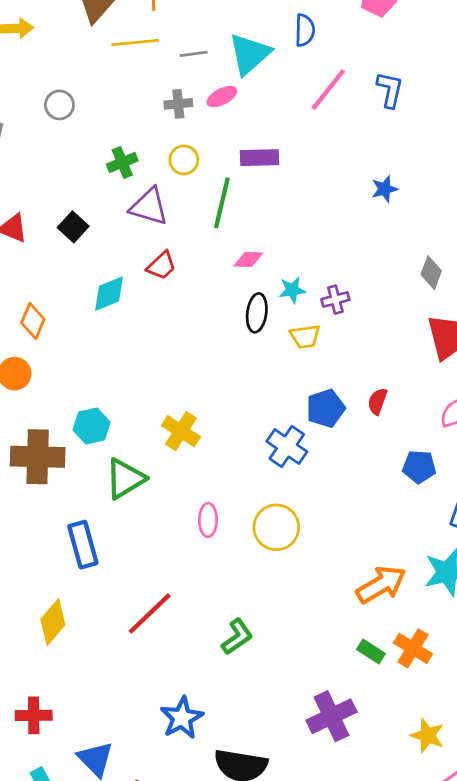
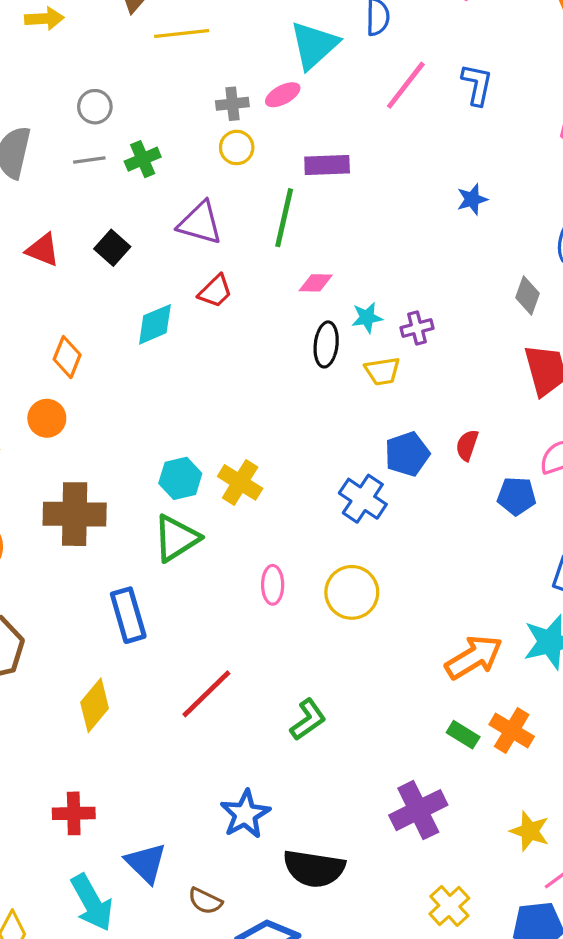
gray line: (194, 54) -> (89, 160), moved
yellow circle: (184, 160) -> (237, 147), moved
green cross: (122, 162) -> (143, 159), moved
cyan hexagon: (92, 426) -> (180, 478), moved
blue pentagon: (419, 467) -> (517, 496), moved

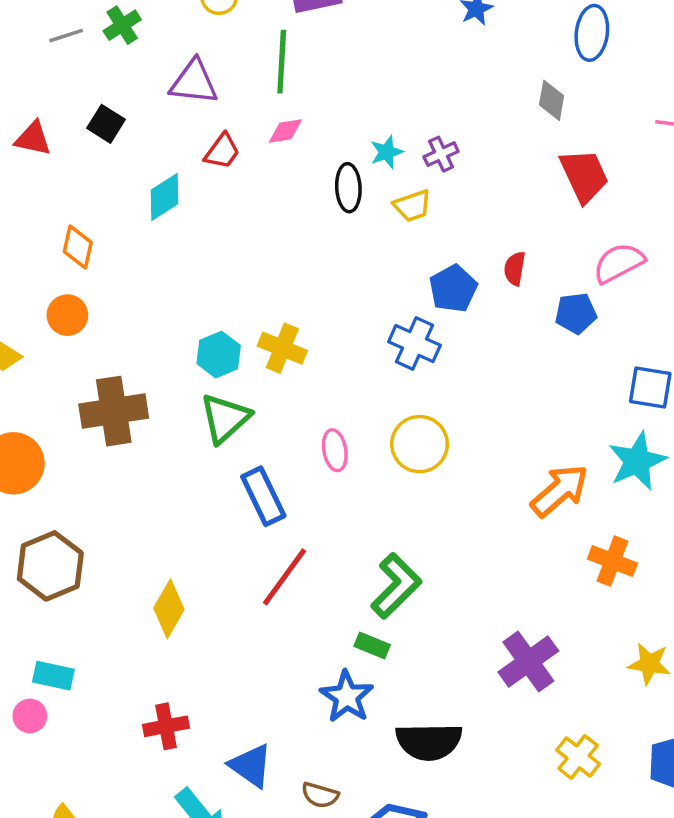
pink diamond: (316, 283) -> (285, 131), moved
blue rectangle: (128, 615) -> (263, 496), moved
green L-shape: (308, 720) -> (396, 586), size x1.4
green rectangle: (463, 735) -> (372, 645), moved

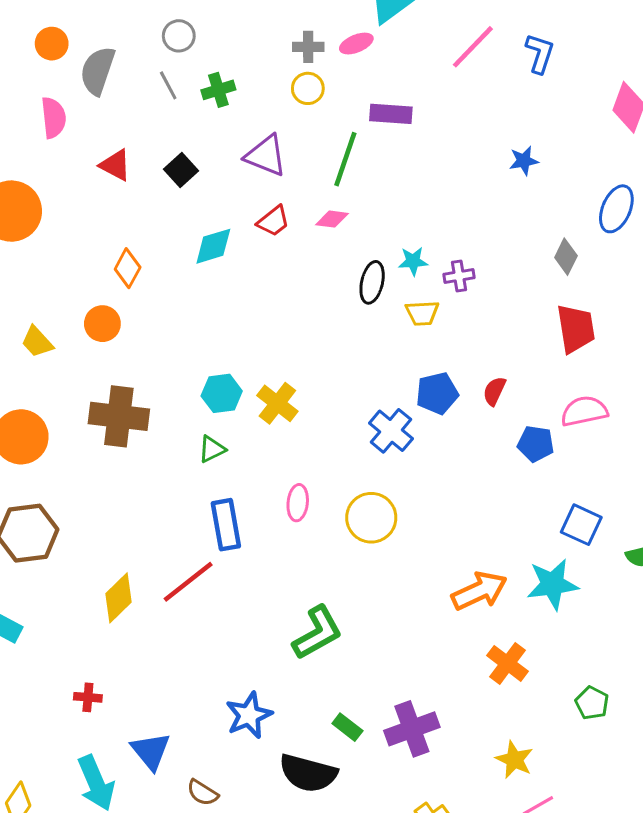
gray line: (66, 36) -> (168, 85), turned 64
green triangle: (225, 418) -> (212, 449), size x0.6
red line: (285, 577) -> (188, 582), moved
green rectangle: (372, 645) -> (347, 727), moved
red cross: (166, 726) -> (88, 697), size x0.7

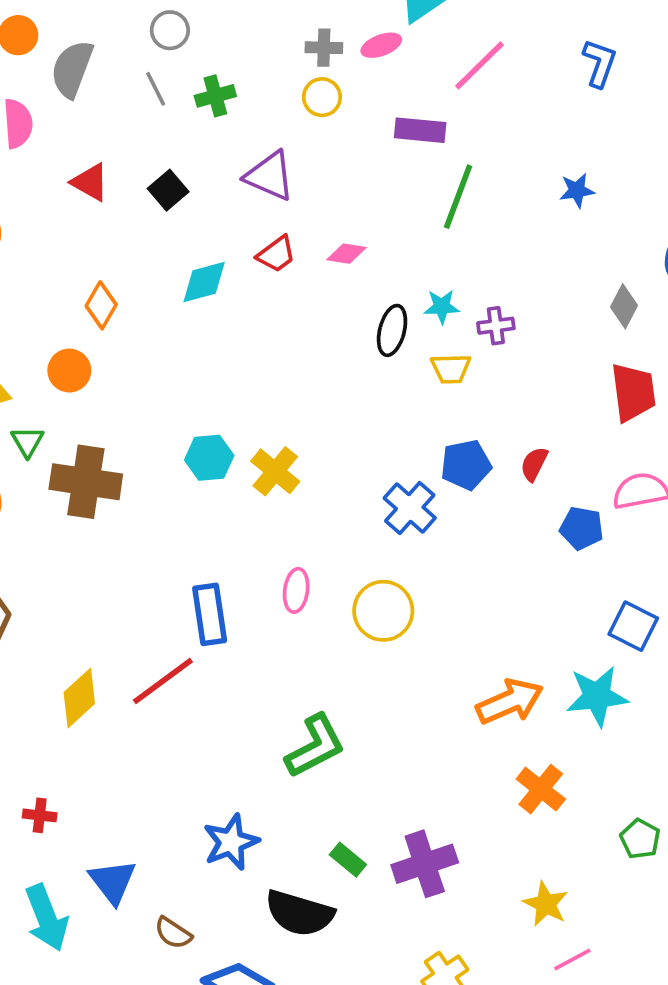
pink line: (473, 47) -> (480, 65), moved
green line: (345, 159) -> (458, 197), moved
green triangle: (212, 449) -> (27, 442), moved, turned -36

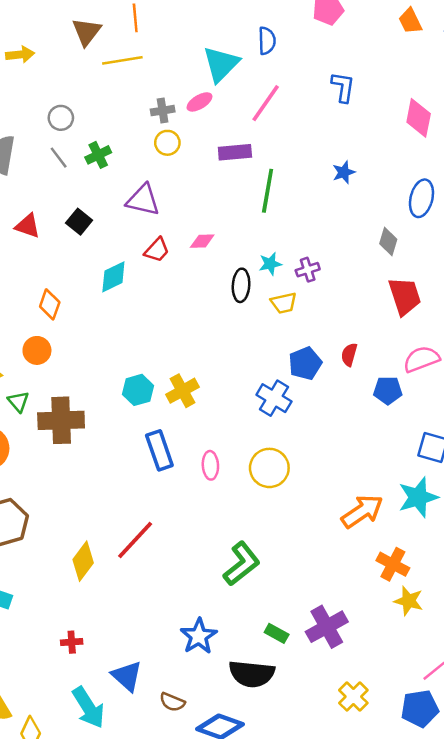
yellow cross: (275, 471) -> (182, 391), turned 32
blue rectangle: (210, 614) -> (159, 450), moved
yellow star: (546, 904) -> (409, 601), moved

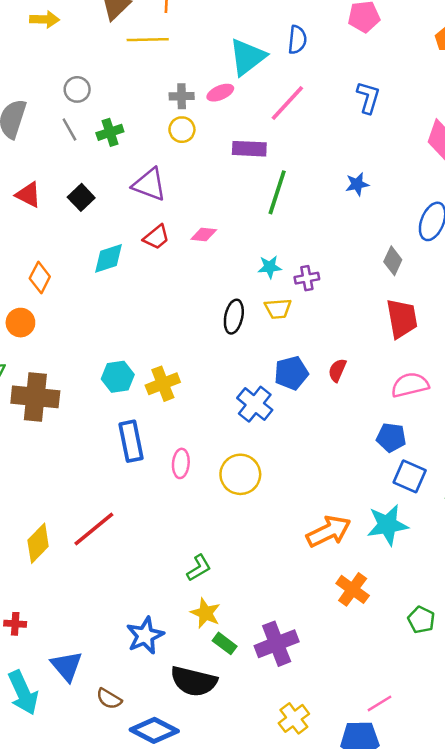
black ellipse: (241, 285) -> (234, 317), moved
blue pentagon: (388, 390) -> (391, 437), moved
green L-shape: (242, 564) -> (199, 568), size x0.6
yellow star: (409, 601) -> (205, 613), moved

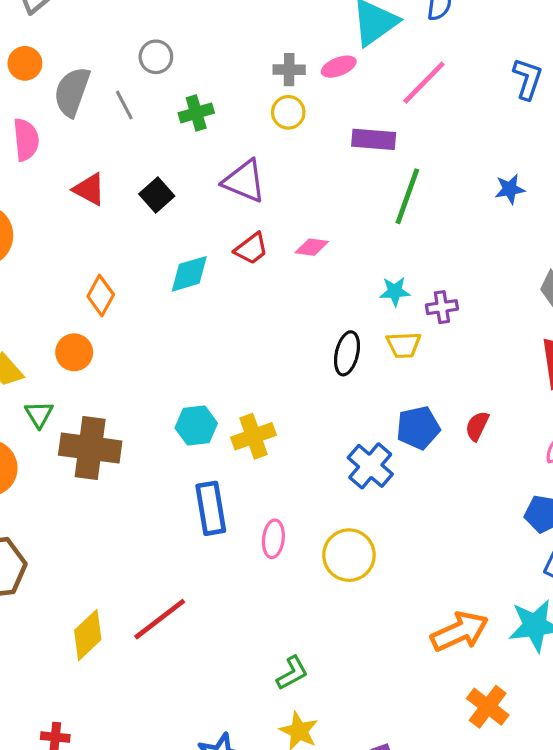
gray line: (69, 130) -> (124, 105), moved

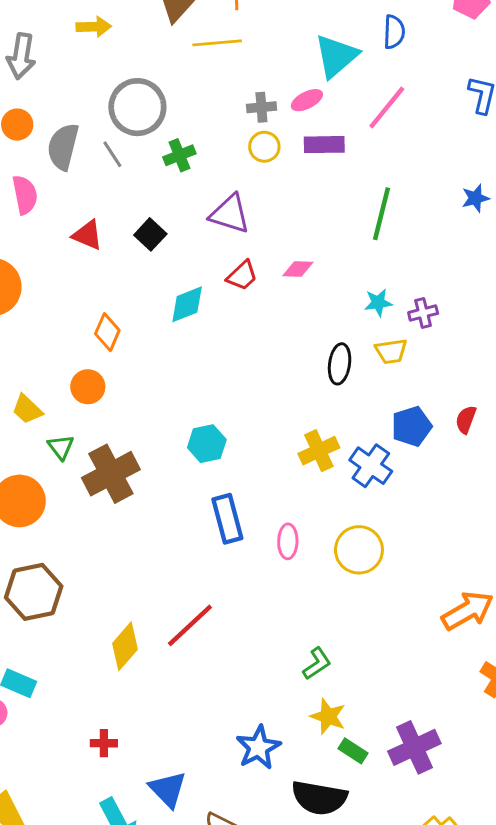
gray circle: (156, 57) -> (137, 107), size x1.8
purple rectangle: (374, 139) -> (324, 145), moved
yellow cross: (254, 436) -> (319, 451), moved
brown cross: (90, 448) -> (111, 474), turned -30

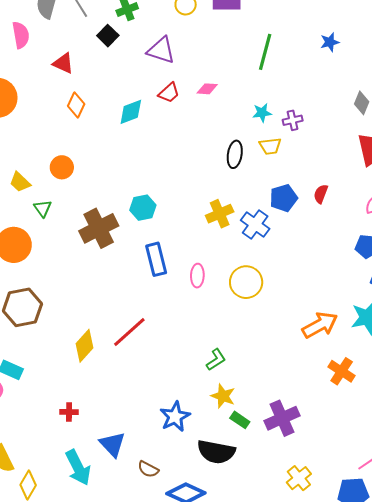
black square: (150, 234) -> (108, 36), moved
orange diamond: (107, 332) -> (76, 105), moved
brown cross: (111, 474) -> (99, 228), moved

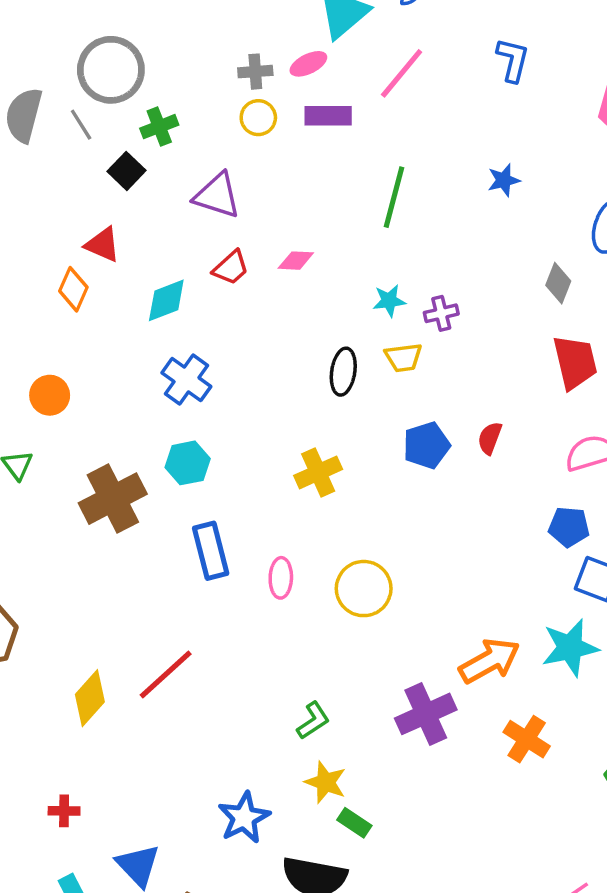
red triangle: (63, 63) -> (103, 245), moved
blue cross: (255, 225) -> (186, 380), moved
purple cross: (282, 418) -> (426, 714), moved

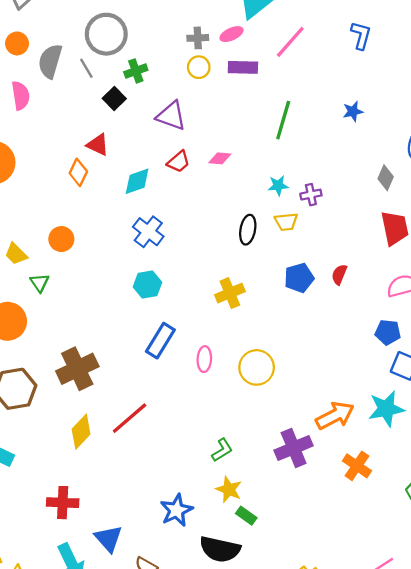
brown cross: (113, 499) -> (77, 369), moved
blue rectangle: (211, 551) -> (160, 341), turned 44
red cross: (64, 811) -> (63, 503), size x1.6

